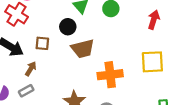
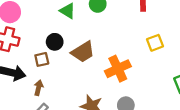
black circle: (68, 27) -> (55, 42), moved
yellow square: (152, 62) -> (155, 43), size x0.7

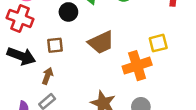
black circle: (55, 42) -> (68, 12), moved
yellow square: (155, 43) -> (158, 43), moved

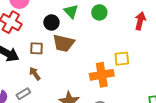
brown trapezoid: (101, 43) -> (63, 43), moved, turned 30
brown arrow: (47, 76) -> (35, 74), moved, turned -64

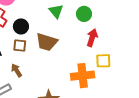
red arrow: (140, 21) -> (92, 38), moved
black circle: (51, 22) -> (21, 26), moved

